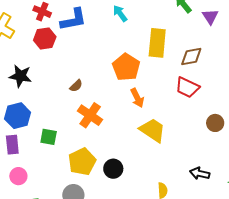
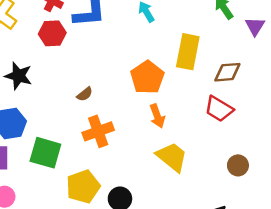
orange cross: (90, 115) -> (98, 131), turned 30
brown circle: (215, 123) -> (238, 165), moved
green square: (49, 137) -> (45, 153), size x1.5

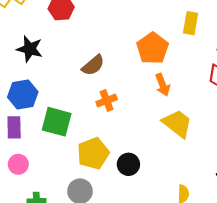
yellow rectangle: (188, 52) -> (191, 23), size x0.7
brown semicircle: (85, 94) -> (93, 65), size x1.5
orange cross: (98, 131) -> (107, 101), size x0.7

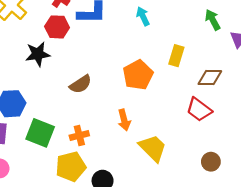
black star: (30, 49) -> (38, 54), moved, turned -30
orange arrow: (163, 85) -> (124, 120), moved
orange cross: (107, 101) -> (79, 135), moved

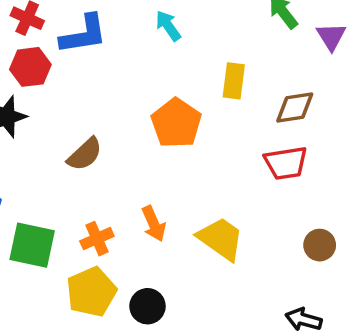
red trapezoid: (199, 110) -> (286, 163), turned -36
orange arrow: (124, 120) -> (154, 224), moved

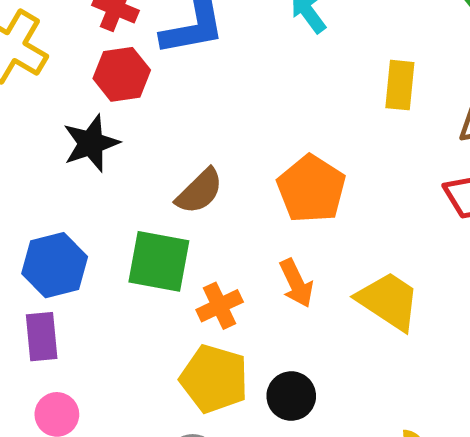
orange pentagon: (176, 123) -> (311, 189), moved
green square: (32, 245) -> (159, 261), moved
yellow pentagon: (91, 292) -> (214, 379), turned -30

